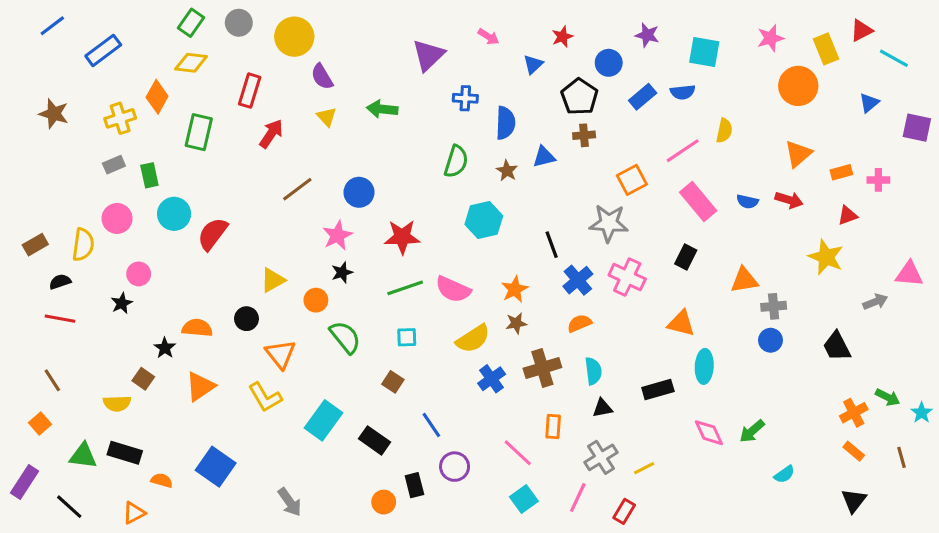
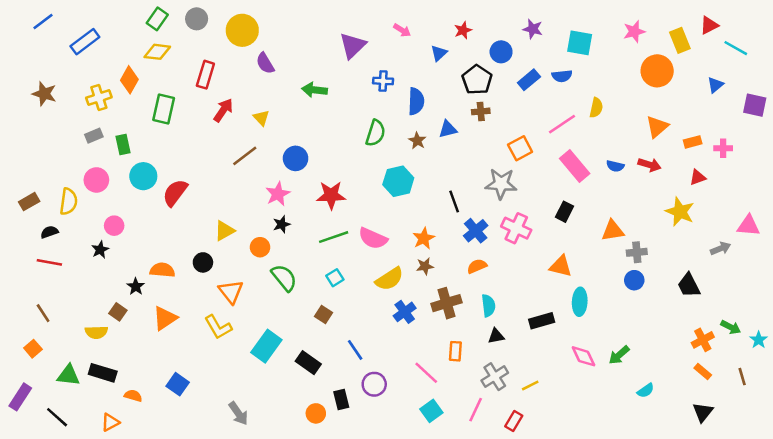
yellow triangle: (327, 117) -> (261, 118), moved
cyan square: (407, 337) -> (335, 278), turned -30
blue square: (216, 467) -> (178, 384), size x0.7

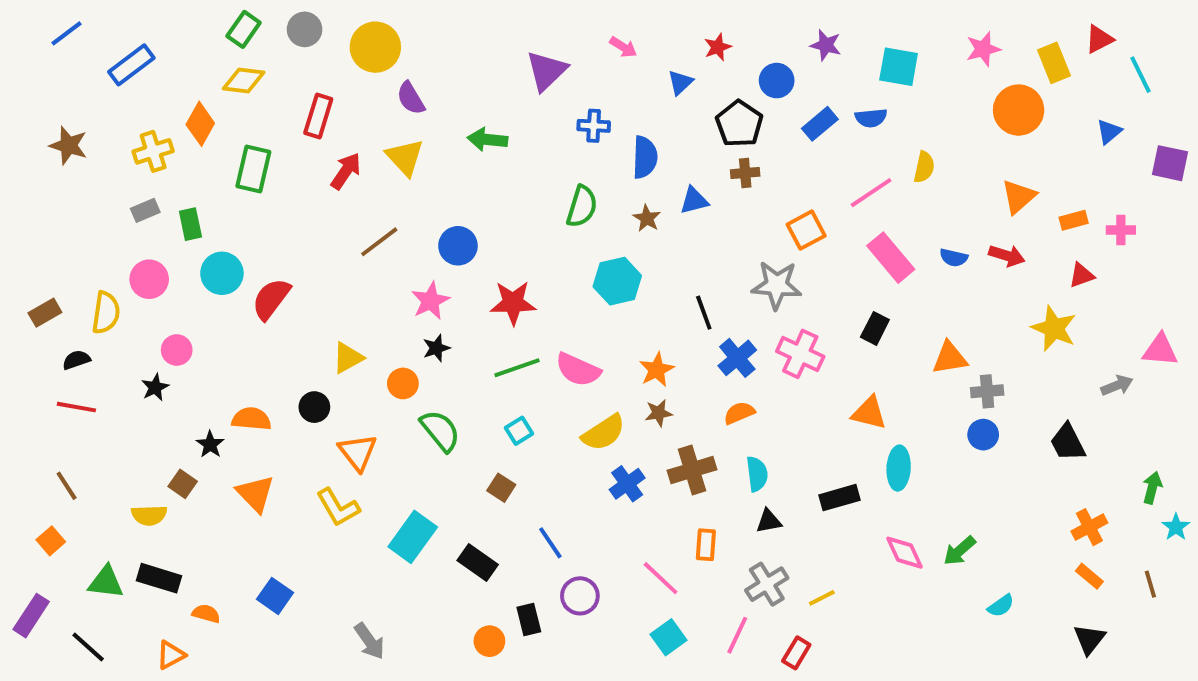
cyan line: (736, 48) -> (1141, 75), turned 35
yellow triangle: (261, 118) -> (405, 157), moved, size x1.5
orange triangle: (165, 318) -> (255, 494), turned -40
green arrow: (731, 327) -> (1152, 488), moved, turned -102

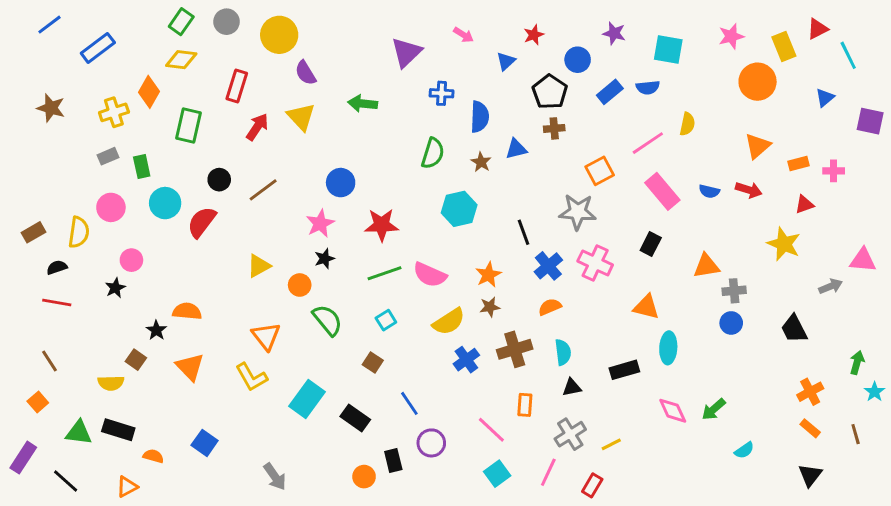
brown line: (379, 242) -> (263, 190), moved
black circle: (314, 407) -> (219, 180), moved

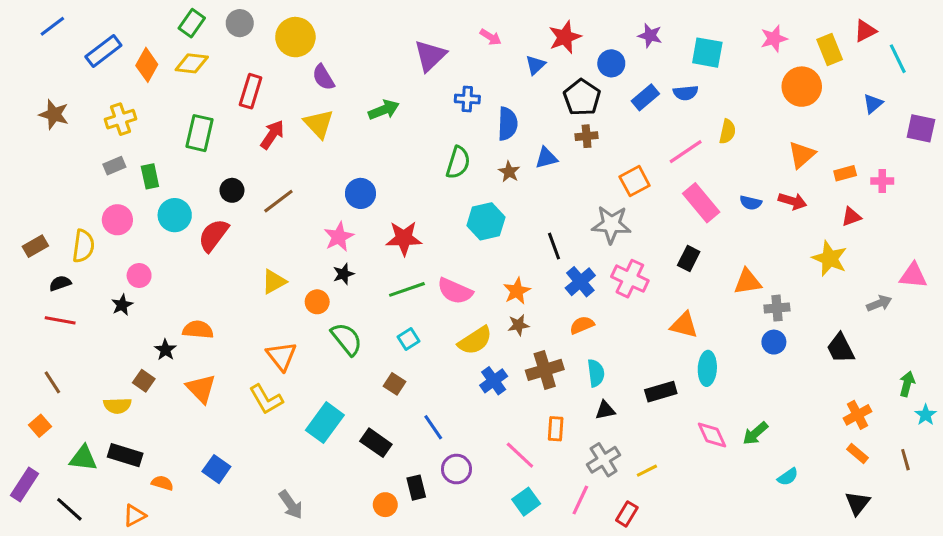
red star: (534, 35) -> (565, 37), size x1.5
orange diamond: (149, 92) -> (147, 65), moved
green arrow: (363, 104) -> (384, 110), turned 152

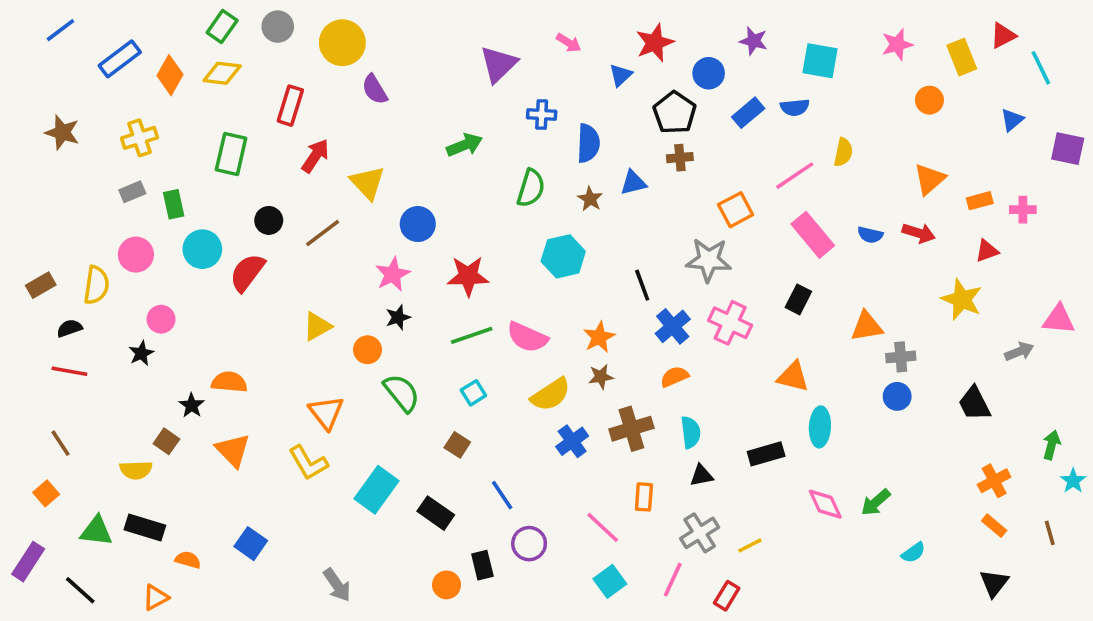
orange circle: (802, 87) -> (929, 100), size x0.6
green arrow: (384, 110) -> (464, 145), moved
yellow triangle: (319, 124) -> (367, 183), moved

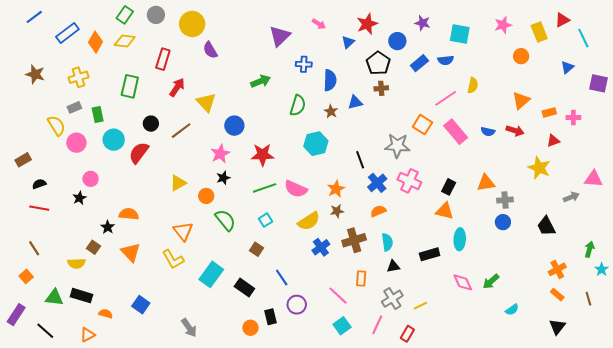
orange square: (736, 210) -> (422, 125), moved, turned -30
yellow semicircle: (96, 285) -> (56, 126), moved, turned -40
black rectangle: (798, 299) -> (449, 187), moved

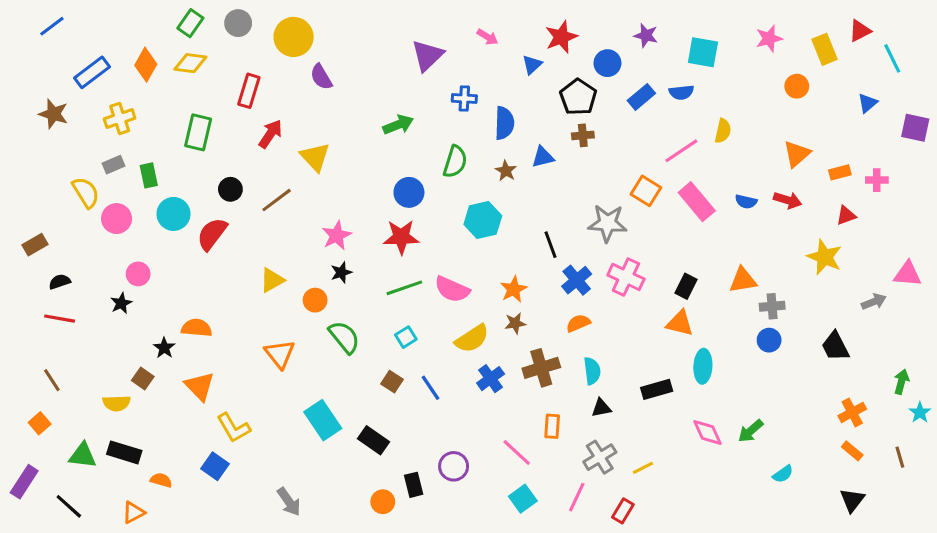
blue rectangle: (67, 33) -> (92, 72), moved
blue circle: (234, 126) -> (409, 192), moved
yellow L-shape: (173, 259) -> (233, 428), moved
cyan rectangle: (211, 274) -> (323, 420), turned -70
blue line: (282, 277) -> (430, 388), moved

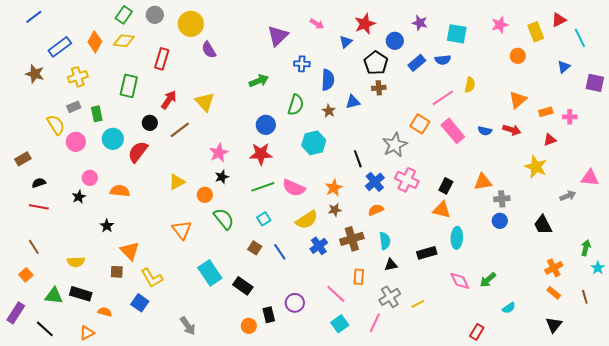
red arrow: (270, 134) -> (169, 100), moved
gray star: (607, 223) -> (395, 145), turned -30
orange semicircle: (197, 328) -> (120, 191), moved
brown square: (143, 379) -> (117, 272), moved, turned -32
red rectangle: (623, 511) -> (477, 332), moved

